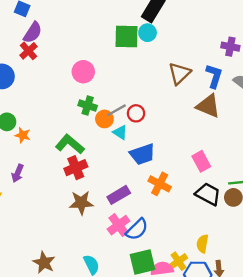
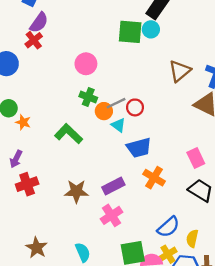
red cross: (76, 168) -> (27, 184), moved
blue semicircle: (137, 229) -> (168, 227), moved

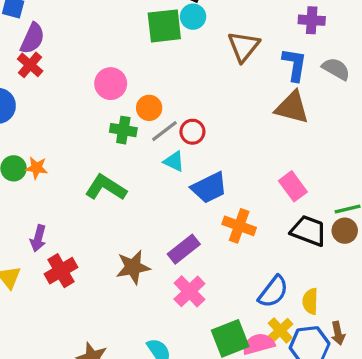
brown triangle: (180, 71) -> (244, 46), moved
orange circle: (104, 111) -> (149, 108), moved
orange star: (23, 122) -> (36, 168), moved

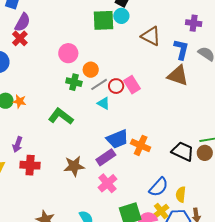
brown triangle: (244, 46) -> (151, 36), turned -45
pink rectangle: (293, 186) -> (132, 85), moved
blue trapezoid: (209, 188) -> (117, 139), moved
red cross: (61, 271) -> (30, 165), turned 30

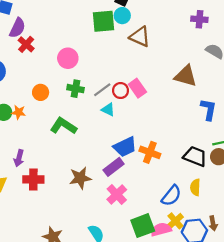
brown triangle: (151, 36) -> (140, 37), moved
red cross: (20, 38) -> (26, 44), moved
blue L-shape: (181, 49) -> (209, 109), moved
orange circle: (91, 70) -> (41, 92), moved
yellow semicircle: (181, 194) -> (195, 187), moved

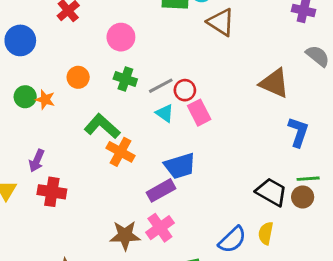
pink rectangle: (137, 88) -> (199, 113), moved
orange cross: (150, 152) -> (120, 152), moved
brown star: (80, 178) -> (125, 235), moved

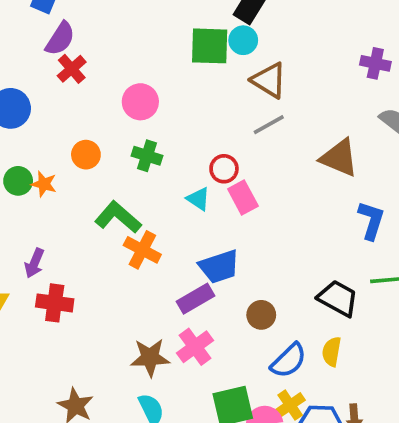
gray line: (161, 86) -> (269, 125), moved
brown circle: (303, 197) -> (261, 315), moved

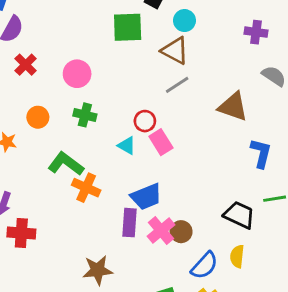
cyan circle: (243, 40) -> (184, 21), moved
red cross: (72, 69) -> (26, 65), moved
purple rectangle: (195, 299) -> (130, 223), turned -52
pink cross: (195, 347) -> (161, 231), moved

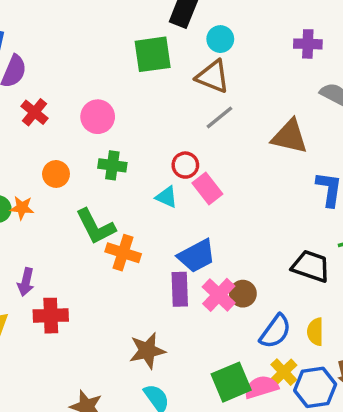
green L-shape: (66, 164) -> (95, 227), turned -148
yellow semicircle: (237, 256) -> (315, 332), moved

